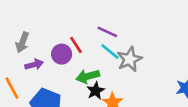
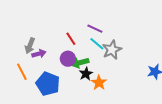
gray arrow: (22, 42) -> (30, 46), moved
purple circle: (62, 54) -> (68, 59), moved

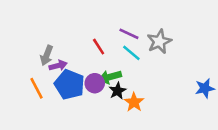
gray star: (112, 50) -> (159, 41), moved
purple circle: (68, 59) -> (95, 83), moved
blue pentagon: (48, 84) -> (69, 84), moved

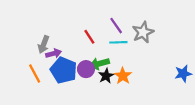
purple line: (129, 34) -> (116, 26), turned 30
cyan line: (131, 53) -> (118, 42), turned -42
orange star: (134, 102) -> (123, 76), moved

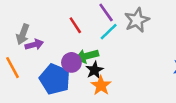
cyan line: (118, 42) -> (109, 32), turned -42
blue pentagon: (64, 70) -> (55, 79), moved
orange star: (123, 76) -> (101, 86), moved

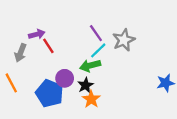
red line: (75, 25) -> (48, 46), moved
purple arrow: (34, 44) -> (37, 34), moved
green arrow: (87, 56) -> (90, 66), moved

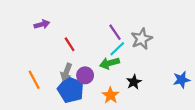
purple arrow: (37, 34) -> (42, 24), moved
gray arrow: (21, 53) -> (66, 72), moved
black star: (85, 85) -> (134, 82), moved

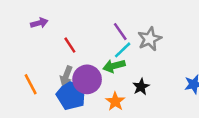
purple circle: (85, 75) -> (87, 79), size x1.5

